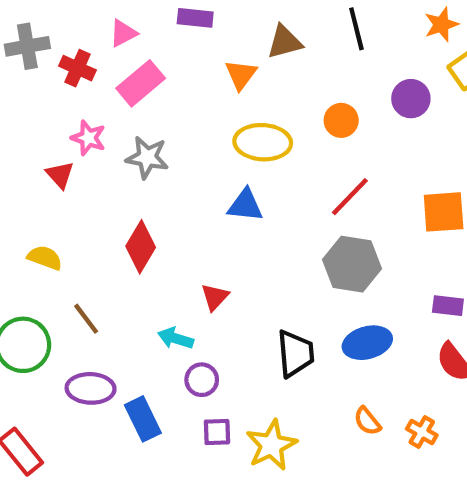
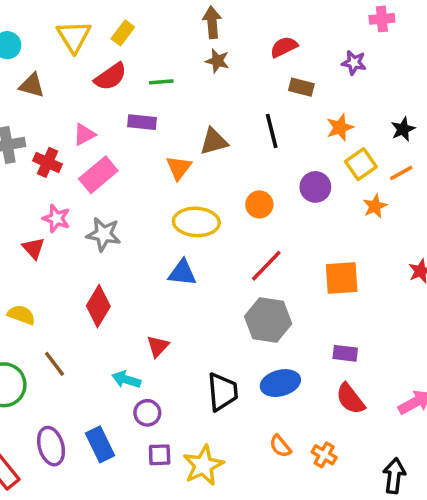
purple ellipse: (91, 388) -> (51, 446), moved, turned 72

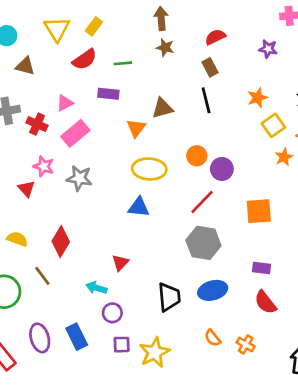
brown rectangle: (301, 87) -> (210, 67), moved, turned 48
purple circle: (315, 187) -> (222, 169), moved
red diamond: (98, 306) -> (61, 242), moved

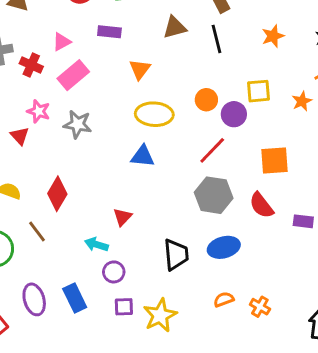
brown triangle: (162, 108) -> (175, 27), moved
yellow square: (273, 125) -> (258, 91), moved, turned 30
purple rectangle: (261, 268) -> (303, 221), moved
red semicircle: (265, 302) -> (261, 205), moved
orange semicircle: (213, 338) -> (224, 299), turned 108

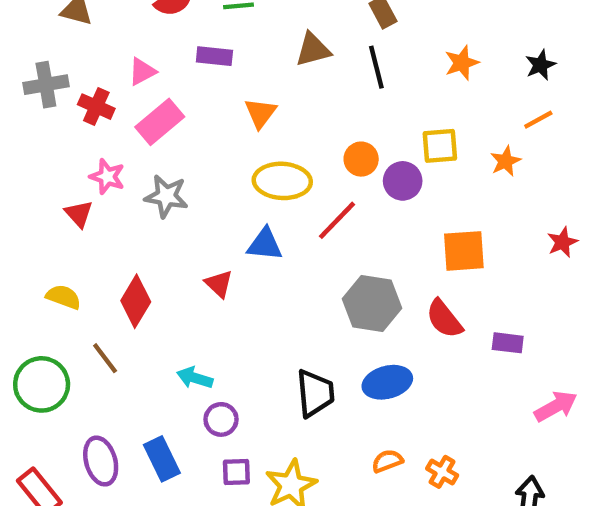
red line: (212, 150) -> (337, 220), moved
red triangle: (122, 217) -> (219, 284), moved, turned -30

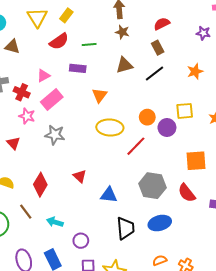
black line: (376, 67) -> (155, 74), turned 66
pink star: (107, 177) -> (27, 116), moved
blue triangle: (265, 244) -> (109, 195), moved
cyan arrow: (195, 378) -> (55, 222), moved

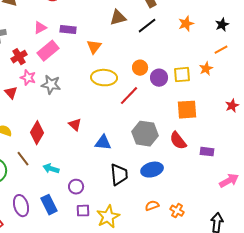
purple rectangle: (78, 68) -> (68, 30), moved
red cross: (22, 92) -> (19, 57), moved, turned 35
yellow square: (185, 111) -> (182, 75), moved
pink star: (27, 116) -> (28, 78), moved

